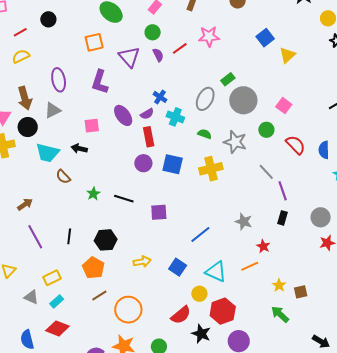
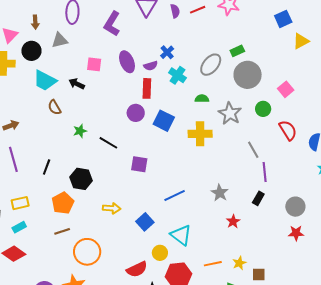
brown arrow: (25, 98) -> (35, 22), size x0.6
green semicircle: (205, 134) -> (202, 99), turned -32
orange line: (250, 266) -> (213, 264), moved

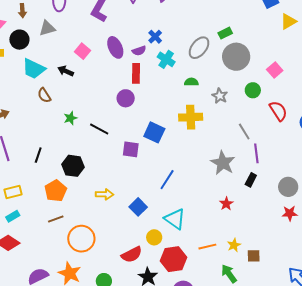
pink square: (94, 64) -> (83, 51), turned 35
gray star: (230, 113) -> (220, 96), size x0.7
blue square: (164, 121) -> (154, 132), moved
gray star: (220, 193) -> (223, 163), moved, size x1.4
blue line: (175, 195) -> (167, 180), turned -30

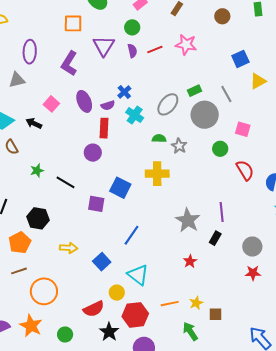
pink square: (275, 70) -> (243, 129), turned -35
gray star: (220, 96) -> (179, 146), moved
gray line: (244, 131) -> (226, 94), moved

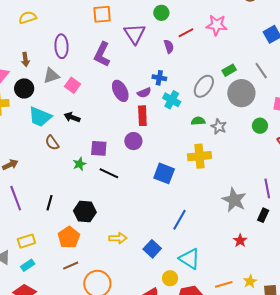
purple semicircle: (132, 51) -> (169, 46), moved
blue cross: (124, 92) -> (159, 78), turned -32
pink square: (51, 104) -> (73, 85), moved
purple square: (96, 204) -> (99, 148), moved

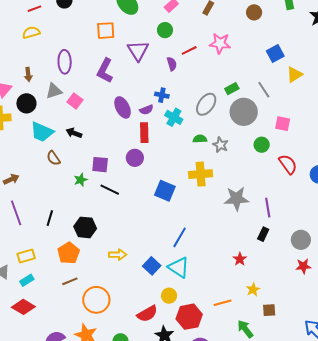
gray star: (234, 200) -> (236, 199), moved, turned -30
cyan triangle: (190, 259) -> (179, 267), moved
yellow star: (250, 281) -> (253, 290), moved

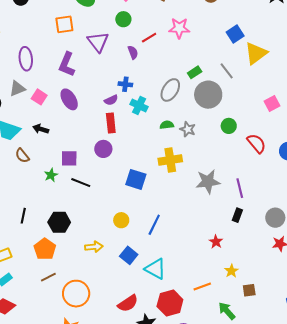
yellow triangle: (294, 74) -> (256, 53), size x1.4
purple ellipse: (123, 107) -> (69, 99), moved
pink square: (283, 124) -> (272, 104), moved, turned -35
cyan triangle: (179, 267) -> (155, 269), moved
yellow circle: (169, 296) -> (121, 220), moved

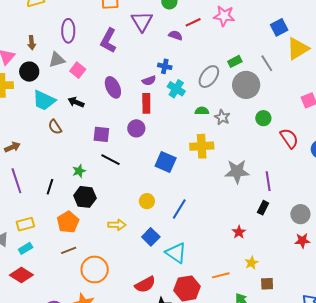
purple semicircle: (133, 52) -> (175, 35), turned -56
purple ellipse: (69, 99) -> (113, 87), moved
green star: (51, 175) -> (79, 171), moved

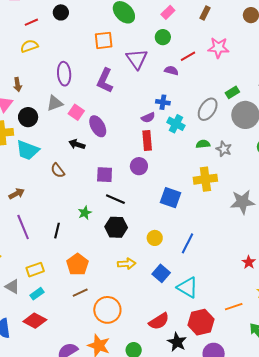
brown arrow: (32, 43) -> (18, 85), moved
purple ellipse: (113, 87) -> (98, 126), moved
cyan trapezoid: (44, 100) -> (28, 150), moved
black hexagon: (85, 197) -> (116, 227), moved

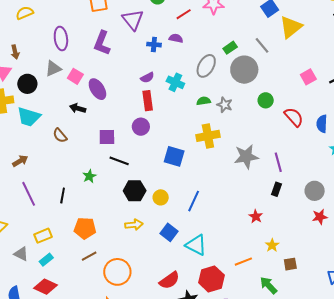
purple semicircle: (171, 71) -> (176, 38), moved
blue cross: (163, 102) -> (154, 45), moved
black hexagon: (116, 227) -> (135, 191), moved
orange pentagon: (77, 264) -> (85, 228), turned -30

